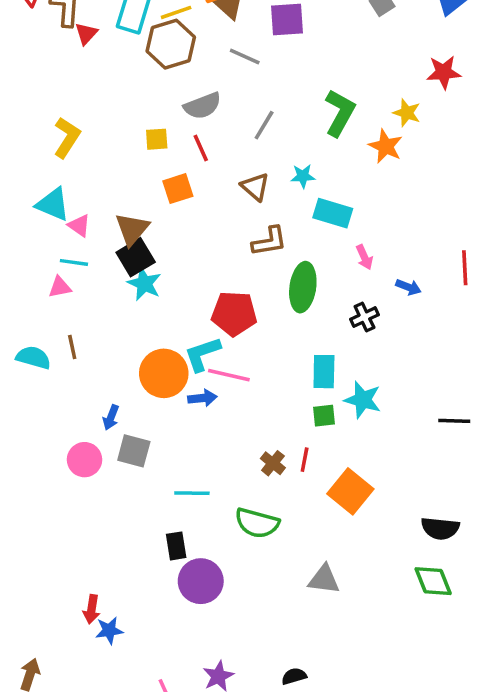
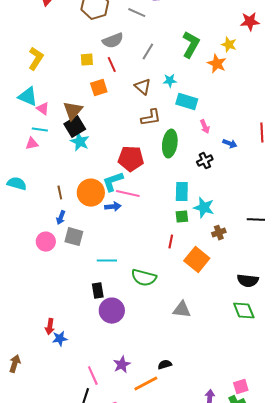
brown line: (72, 347) -> (60, 193), moved
brown cross: (273, 463) -> (219, 233), moved, turned 32

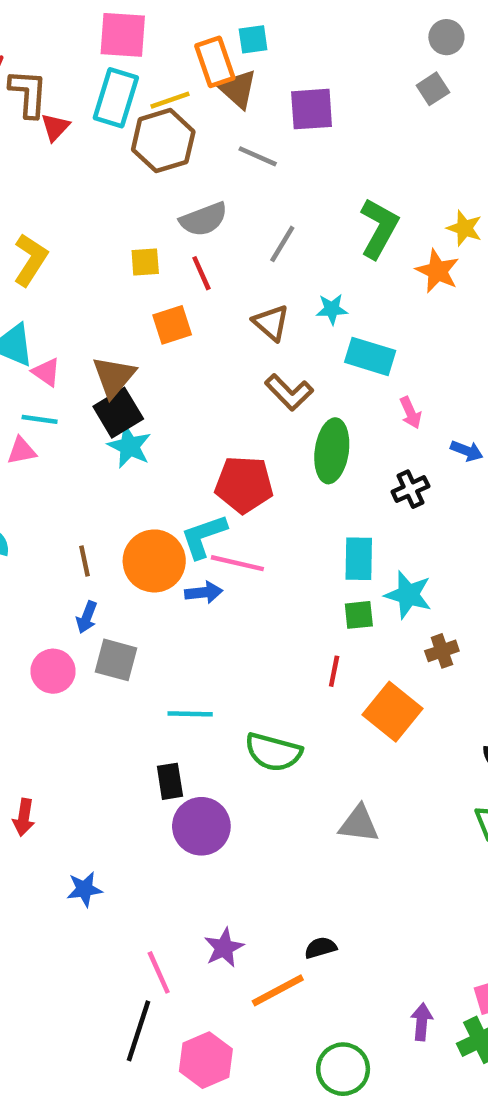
brown L-shape: (151, 118) -> (289, 392), turned 55
red arrow: (50, 327) -> (24, 817), moved

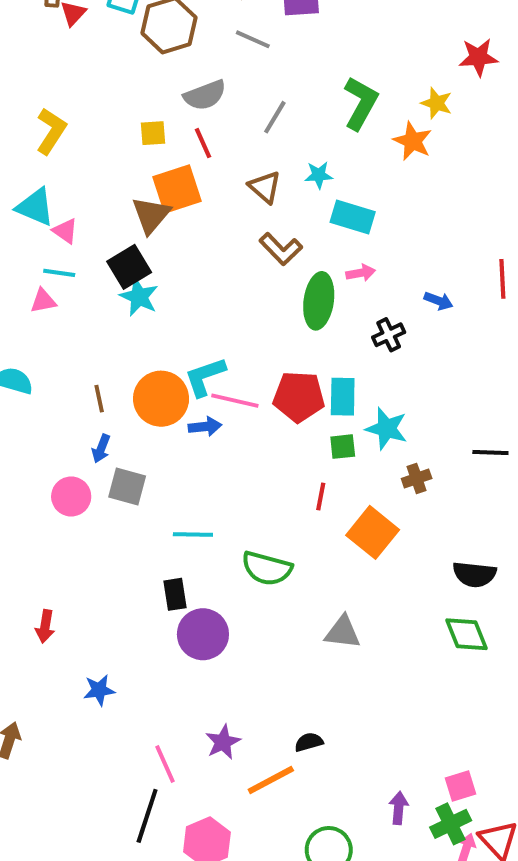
orange square: (172, 325) -> (177, 189), size x1.4
brown triangle: (114, 377) -> (151, 215), moved
pink arrow: (410, 413) -> (361, 273), moved, turned -76
red pentagon: (244, 485) -> (299, 397), moved

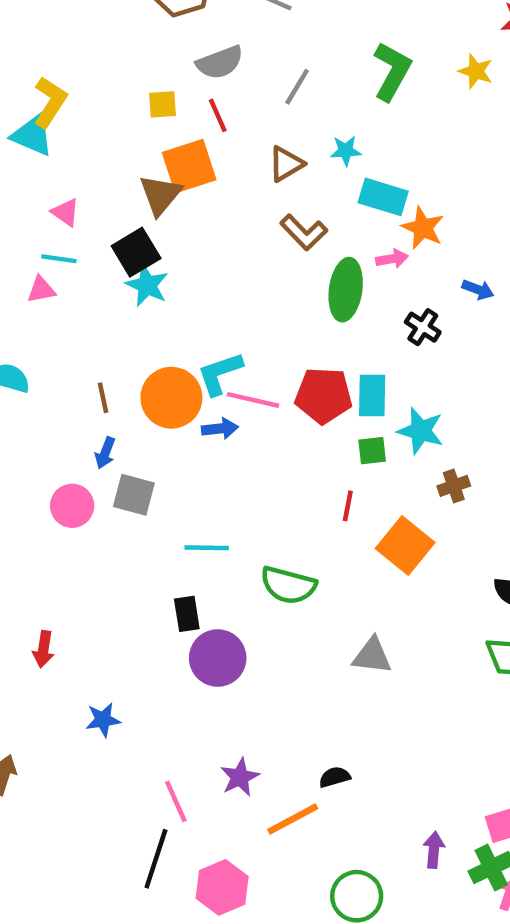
orange star: (413, 141) -> (423, 228), moved
brown triangle: (265, 187) -> (286, 164), turned 48
cyan triangle: (35, 207) -> (32, 135), moved
black cross: (389, 335) -> (423, 327), turned -32

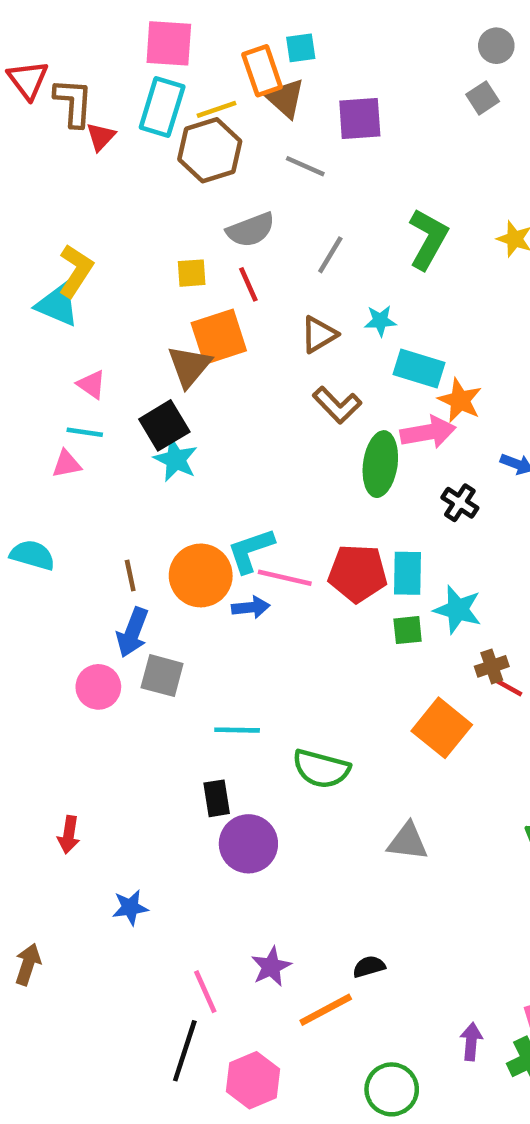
pink arrow: (392, 259) -> (428, 432), size x1.6
blue arrow: (105, 453) -> (132, 632), size x1.5
red line: (348, 506) -> (508, 687), moved, turned -72

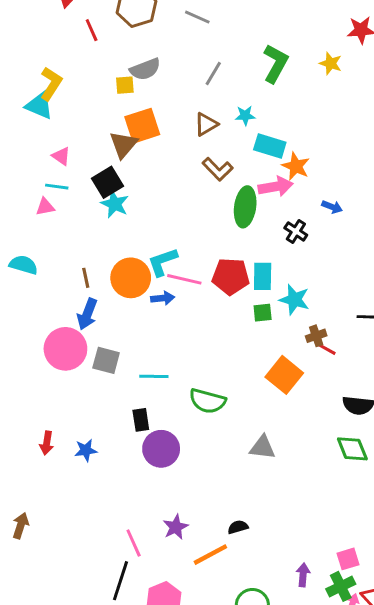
gray semicircle: (251, 230) -> (145, 69), moved
red line: (248, 284) -> (92, 30), moved
gray square: (162, 676) -> (106, 360), moved
pink circle: (98, 687) -> (65, 349), size x1.5
blue star: (130, 907) -> (86, 450), moved

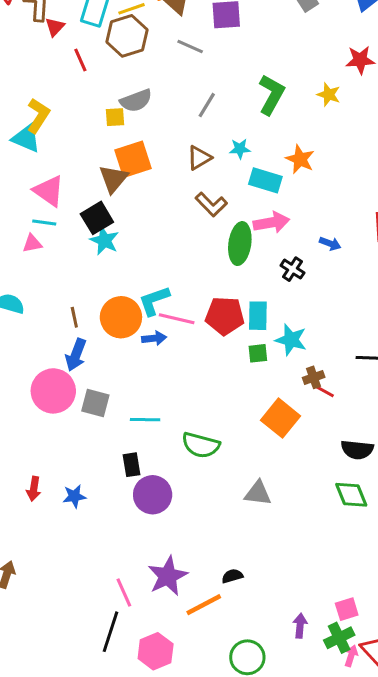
pink triangle: (61, 156) -> (49, 191), size x1.6
orange star: (296, 166) -> (300, 159), moved
purple star: (176, 527) -> (168, 576), size x1.5

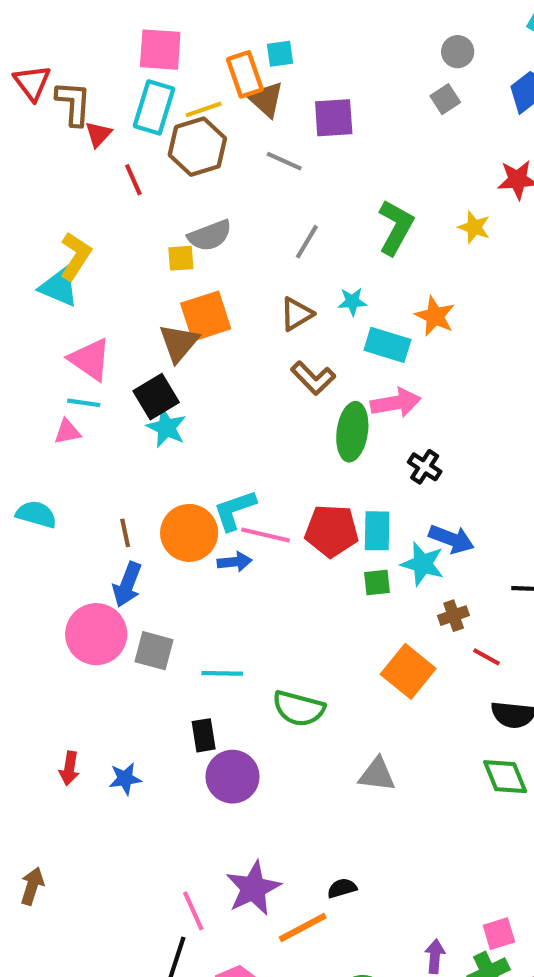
blue arrow: (330, 244) -> (451, 539), moved, size x1.5
red line: (324, 391) -> (487, 657), moved

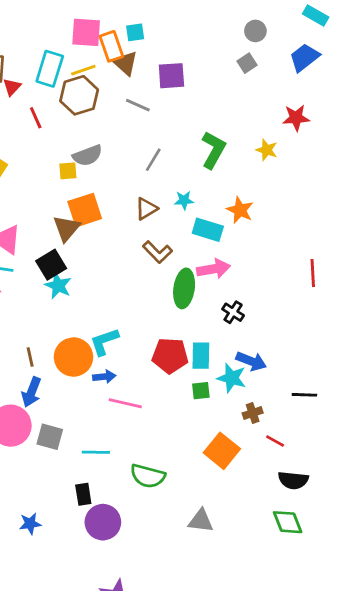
pink square: (160, 50) -> (86, 32), moved
pink line: (266, 535) -> (125, 403), moved

